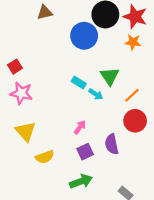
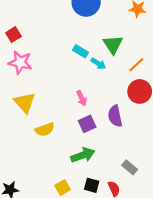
pink arrow: (80, 127) -> (82, 98), turned 120

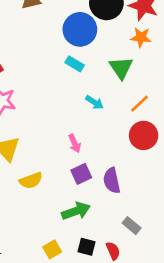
green triangle: (113, 45) -> (121, 68), moved
cyan rectangle: (80, 51) -> (75, 64), moved
purple semicircle: (115, 116) -> (112, 180), moved

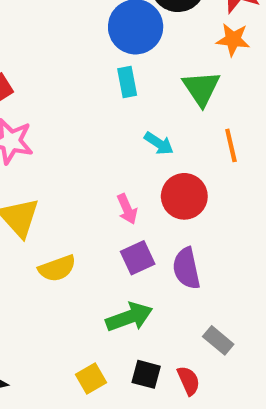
cyan rectangle: (75, 64) -> (127, 82), turned 48
orange line: (140, 104) -> (231, 145), turned -60
red circle: (144, 135) -> (184, 196), moved

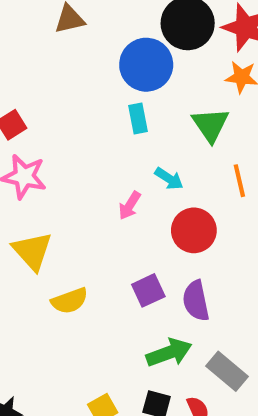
pink arrow: (127, 209) -> (130, 206), moved, turned 56
green arrow: (129, 317) -> (169, 353), moved
gray rectangle: (218, 340) -> (227, 371), size x1.4

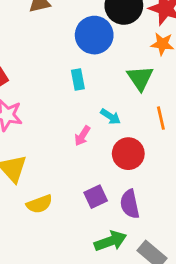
cyan rectangle: (138, 119) -> (78, 80), moved

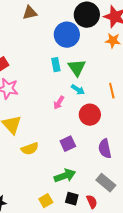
green triangle: (140, 78) -> (77, 68), moved
purple semicircle: (130, 204) -> (105, 149), moved
green arrow: (110, 241) -> (65, 176), moved

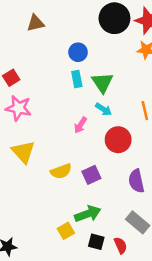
brown triangle: (30, 13) -> (36, 23), moved
blue circle: (67, 35) -> (78, 52), moved, size x0.6
yellow semicircle: (30, 149) -> (61, 171), moved
yellow square: (46, 201) -> (66, 231), moved

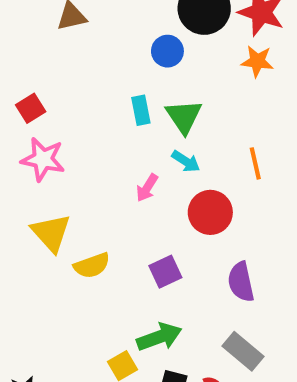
blue circle: (78, 52) -> (167, 51), moved
yellow semicircle: (61, 171) -> (92, 265), moved

